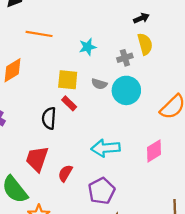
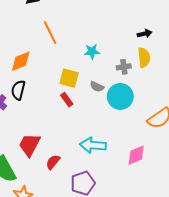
orange line: (39, 34) -> (50, 33), turned 45
black semicircle: (49, 118) -> (18, 90), moved

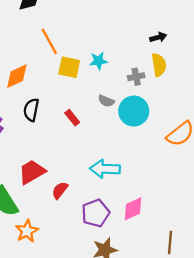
yellow square: (69, 78) -> (69, 67), moved
black semicircle: (18, 90) -> (31, 110), moved
red trapezoid: (30, 145) -> (32, 172), turned 35
pink diamond: (136, 155) -> (133, 209), moved

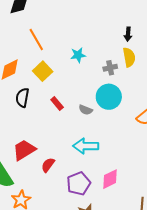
black arrow: (158, 37) -> (128, 34), turned 112
yellow square: (69, 67) -> (43, 71), moved, turned 36
gray semicircle: (106, 101) -> (86, 110), moved

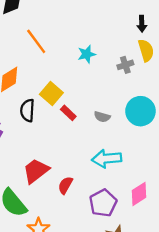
yellow square: (43, 71) -> (51, 94), moved
cyan circle: (109, 97) -> (140, 111), moved

